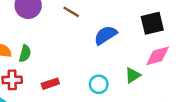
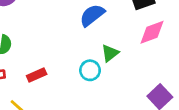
green triangle: (133, 75) -> (110, 53), moved

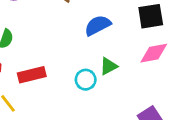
red rectangle: (37, 75) -> (32, 75), size x1.4

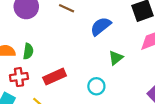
cyan circle: (86, 80) -> (96, 86), moved

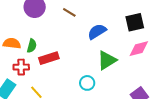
green triangle: (116, 58) -> (107, 60), size x1.5
red rectangle: (55, 77) -> (49, 58), moved

